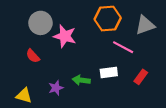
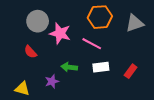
pink line: (123, 47) -> (92, 44), moved
green arrow: (81, 80) -> (69, 67), moved

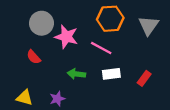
gray triangle: (135, 23) -> (149, 25), turned -36
purple star: (52, 81) -> (57, 99), moved

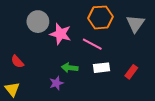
red semicircle: (34, 57) -> (17, 62), moved
yellow triangle: (25, 98) -> (12, 89), moved, turned 35
purple star: (57, 99) -> (56, 83), moved

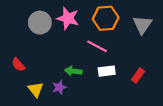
pink star: (60, 34) -> (68, 18), moved
yellow triangle: (12, 89) -> (36, 89), moved

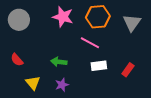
gray circle: (40, 23) -> (19, 20), moved
green arrow: (73, 71) -> (59, 62), moved
purple star: (59, 87) -> (62, 85), moved

